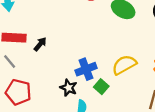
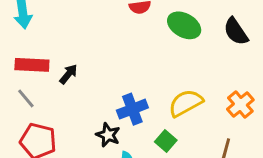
green square: (101, 87) -> (166, 141), moved

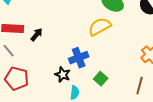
yellow semicircle: (186, 103) -> (100, 27), moved

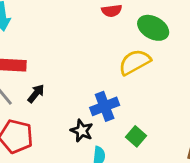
black arrow: (37, 35) -> (36, 94), moved

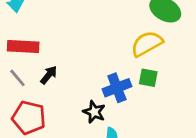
green square: (136, 136) -> (148, 78), moved, turned -30

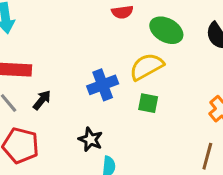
blue cross: (117, 88) -> (103, 85), moved

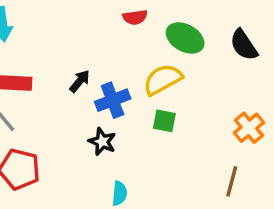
black arrow: (42, 100) -> (80, 81), moved
black star: (90, 139) -> (102, 142), moved

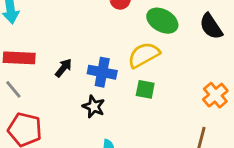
black arrow: (80, 81) -> (64, 68), moved
blue cross: (113, 100) -> (102, 72), turned 32

